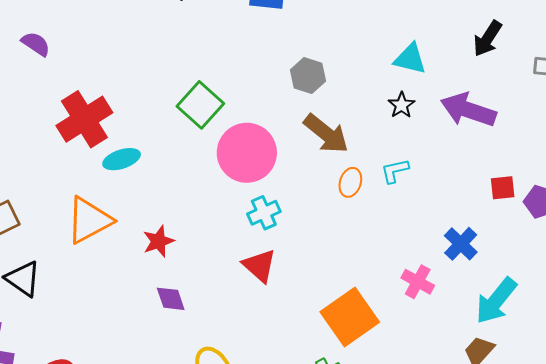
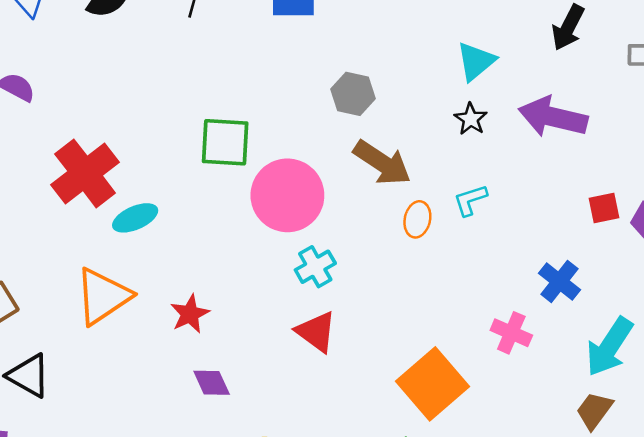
cyan triangle: (410, 59) -> (476, 61), turned -48
green square: (200, 105) -> (225, 142), turned -33

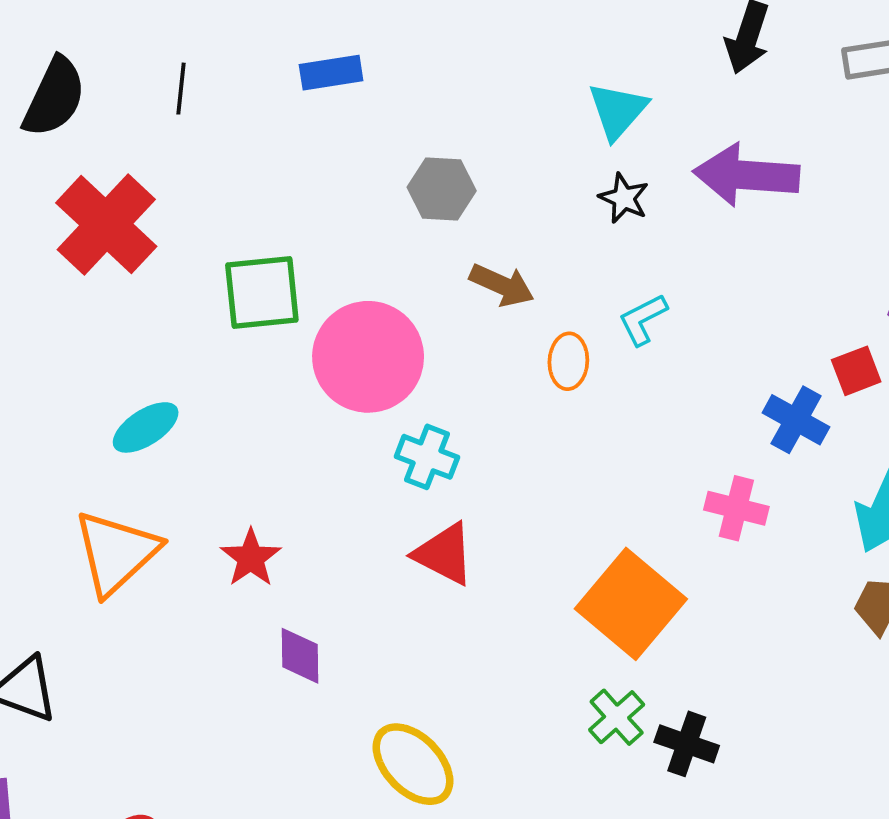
brown arrow: (382, 163) -> (502, 285), size x0.7
red cross: (85, 173) -> (106, 225), moved
red square: (604, 208) -> (856, 371), moved
cyan cross: (315, 267) -> (427, 457), turned -30
purple diamond: (212, 383) -> (300, 656), turned 33

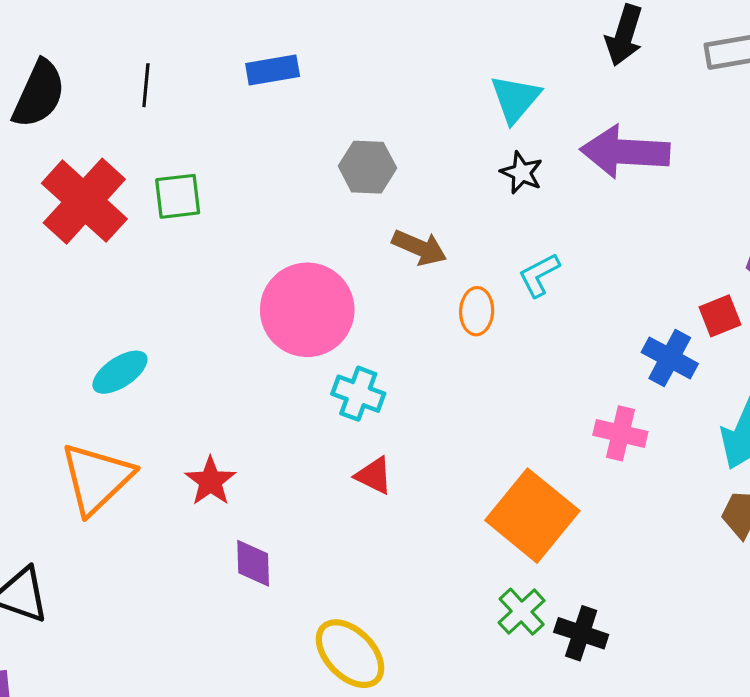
green square: (262, 292) -> (178, 196), moved, size x0.7
red triangle: (444, 554) -> (374, 476), size x0.7

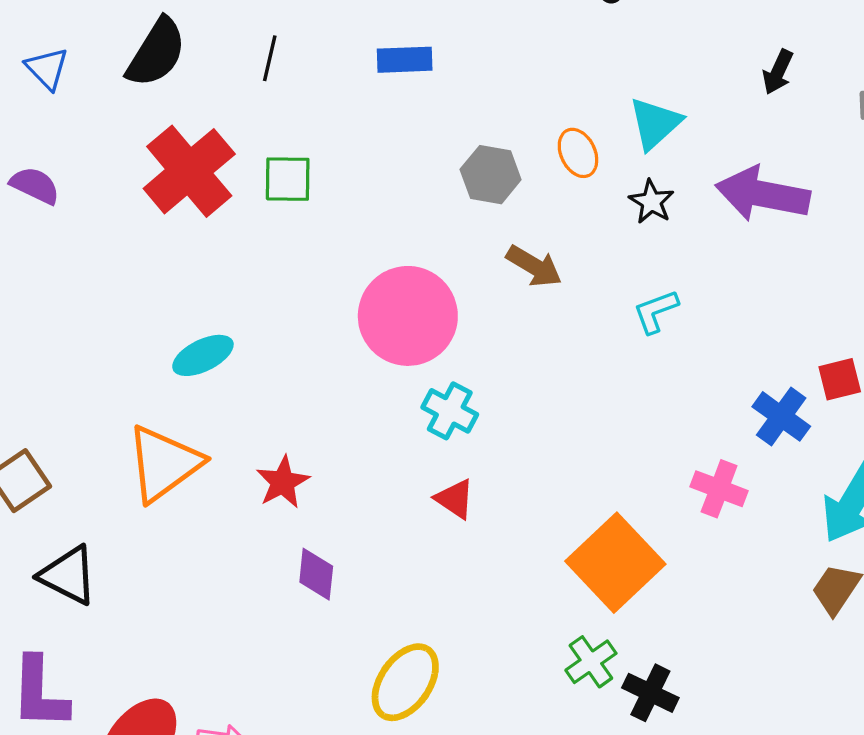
black arrow: (624, 35) -> (778, 72), size x0.7
orange ellipse: (477, 311) -> (578, 153), moved, turned -36
yellow ellipse: (350, 654) -> (405, 682), turned 72

